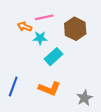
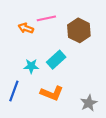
cyan star: (40, 38) -> (31, 66), moved

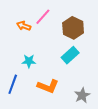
pink line: (46, 18) -> (43, 17), turned -36
cyan rectangle: (56, 60) -> (70, 55), moved

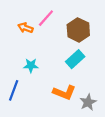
orange L-shape: (48, 86) -> (64, 93), moved

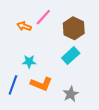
orange L-shape: (64, 93) -> (41, 84), moved
gray star: (88, 102) -> (71, 94), moved

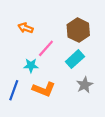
pink line: (43, 17) -> (46, 48), moved
gray star: (71, 94) -> (85, 85), moved

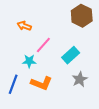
brown hexagon: (78, 30) -> (82, 16), moved

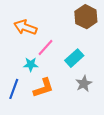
orange arrow: (24, 26) -> (25, 27), size x1.5
orange L-shape: (41, 83) -> (43, 88), turned -40

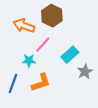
brown hexagon: (86, 17) -> (52, 16), moved
gray star: (84, 84) -> (85, 72), moved

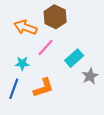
cyan star: (29, 61) -> (22, 63), moved

